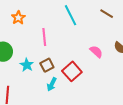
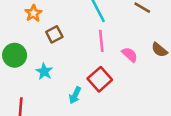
pink line: (44, 37) -> (101, 41), moved
brown square: (47, 65) -> (54, 34), moved

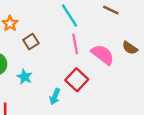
pink semicircle: (130, 55) -> (103, 55), size x1.5

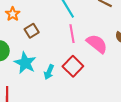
cyan star: (24, 77) -> (25, 63), size x1.5
cyan arrow: (55, 96) -> (49, 72), moved

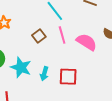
brown square: (32, 31) -> (39, 36), moved
red square: (73, 66) -> (68, 77), moved, turned -36

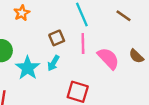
cyan arrow: (44, 74) -> (53, 63), moved

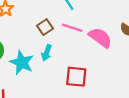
pink line: (83, 44) -> (72, 28), turned -60

